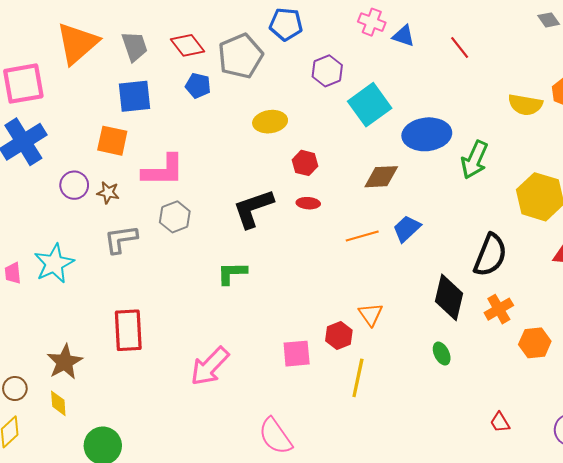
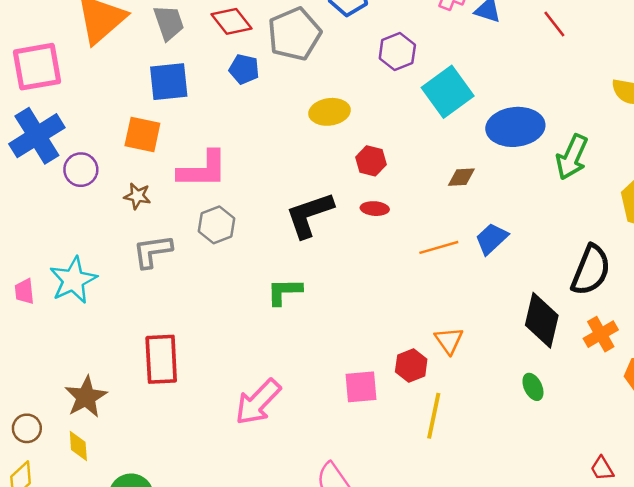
brown diamond: (381, 177) -> (461, 177), size x0.7
purple circle: (74, 185) -> (81, 170), moved

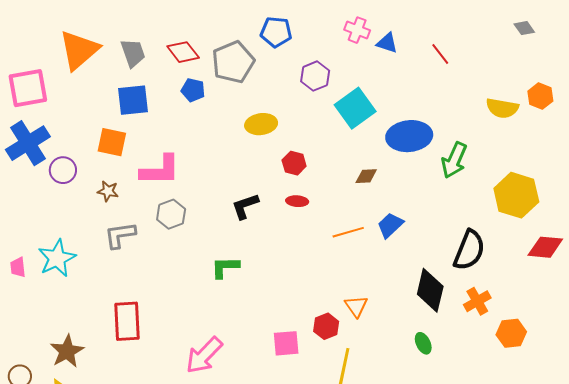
black L-shape: (309, 215) -> (245, 206), size x0.7

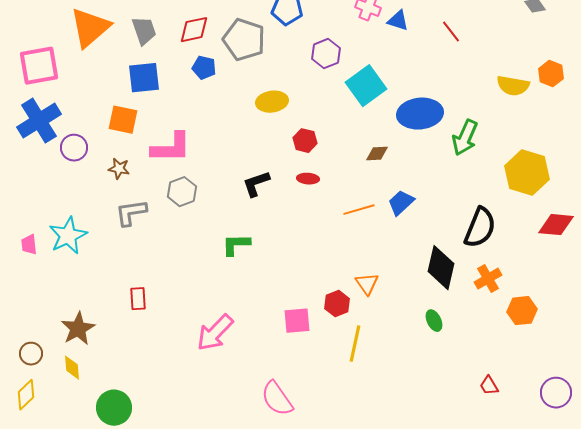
red diamond: (183, 52) -> (194, 30), turned -64
gray pentagon: (233, 62) -> (244, 40), turned -30
red rectangle: (127, 321) -> (138, 299), size x0.6

